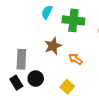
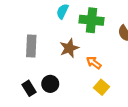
gray rectangle: (21, 59) -> (31, 46), moved
yellow square: (67, 87) -> (102, 87), moved

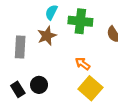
brown star: (69, 48) -> (47, 36), moved
yellow square: (102, 87) -> (90, 88), size x1.5

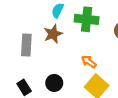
black circle: (39, 85) -> (54, 83), moved

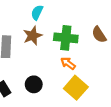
green cross: (87, 19) -> (66, 38), moved

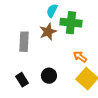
green cross: (66, 38) -> (71, 23), moved

